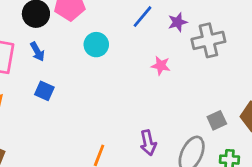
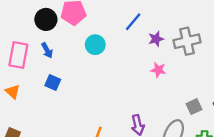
purple star: (178, 22) -> (156, 39), moved
pink star: (161, 66) -> (158, 70), moved

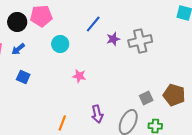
blue arrow: (47, 50) -> (18, 49), turned 80
pink star: (158, 70) -> (79, 76), moved

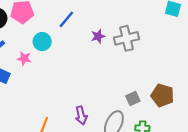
blue line: (93, 24) -> (66, 19), moved
pink star: (79, 76) -> (24, 58), moved

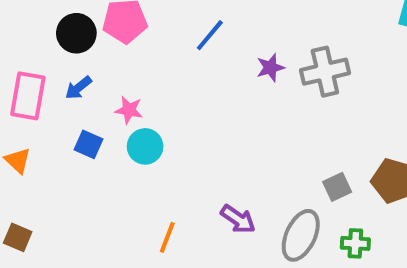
cyan circle: (42, 42) -> (145, 146), moved
purple arrow: (81, 115) -> (238, 219), turned -42

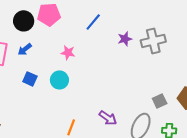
pink star: (129, 110) -> (68, 53), moved

